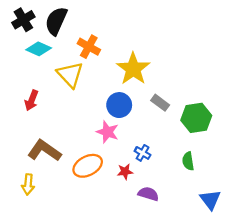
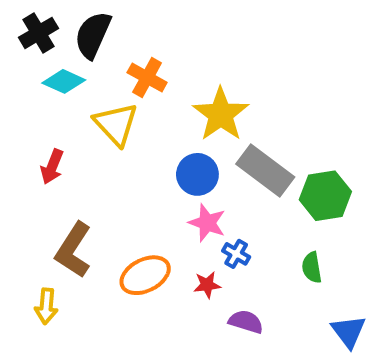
gray rectangle: (160, 103) -> (265, 171), size x1.8
pink star: (107, 132) -> (207, 223), moved
brown L-shape: (44, 151) -> (73, 250), turned -92

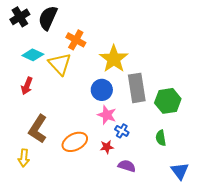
cyan diamond: (64, 81) -> (33, 55), moved
gray rectangle: (265, 171) -> (137, 88), turned 44

